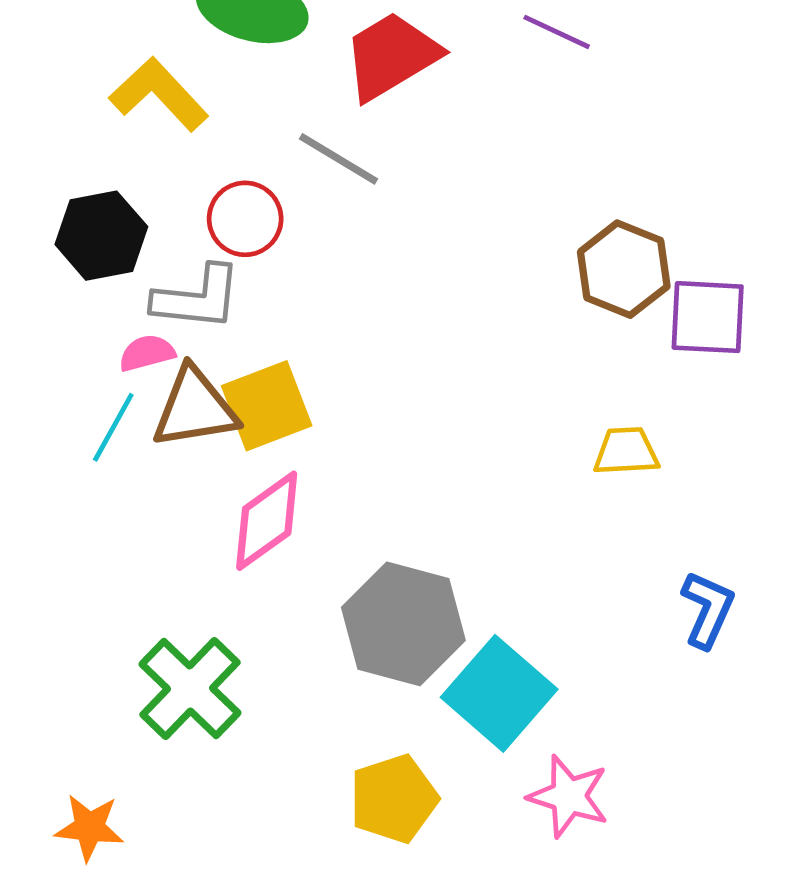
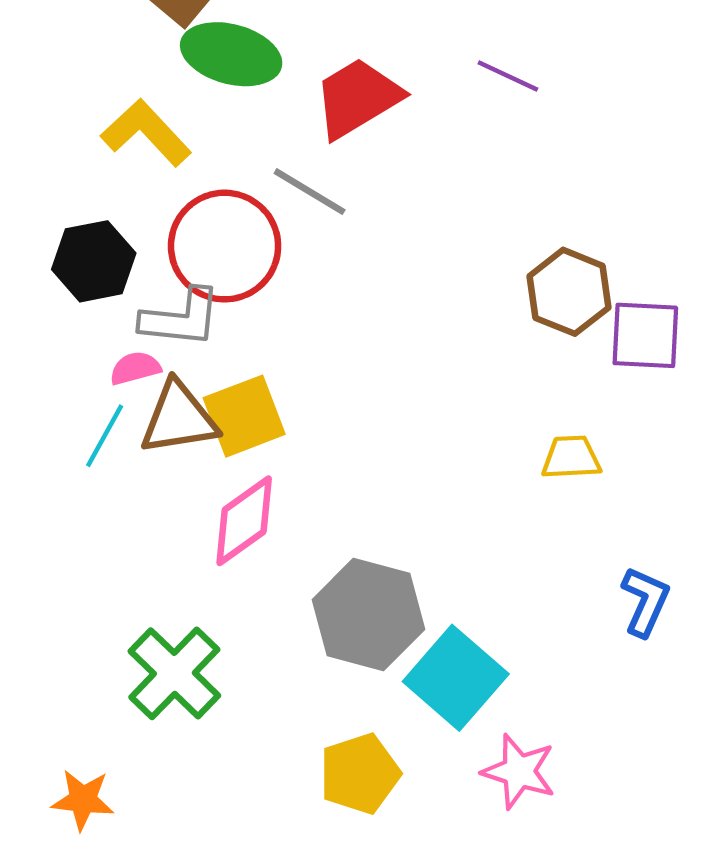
red circle: (245, 219) -> (225, 246), size x1.6

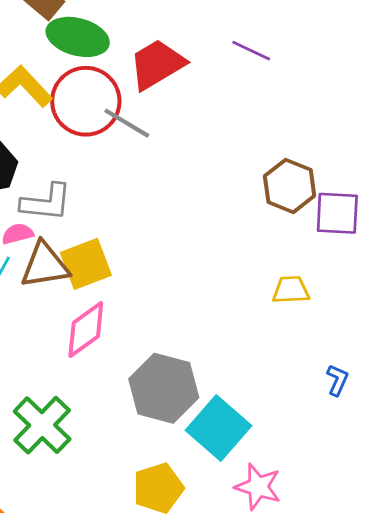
red circle: (225, 246) -> (86, 101), moved
blue L-shape: (645, 601) -> (337, 380), size x0.7

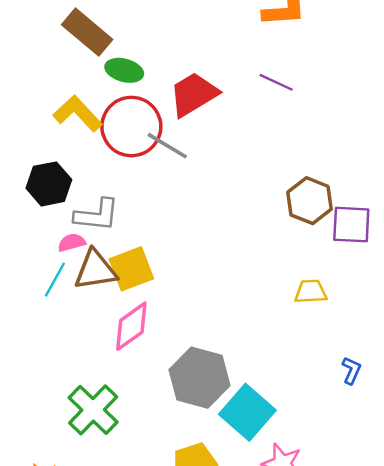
green ellipse: (78, 37) -> (124, 70), size x0.7

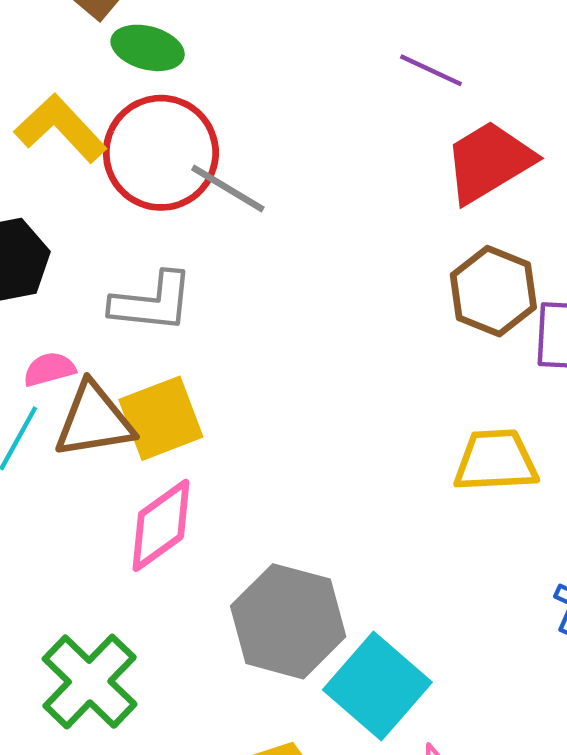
red trapezoid: (194, 94) -> (489, 162), moved
gray L-shape: (97, 215) -> (152, 302), moved
yellow trapezoid: (311, 292) -> (496, 461), size x1.4

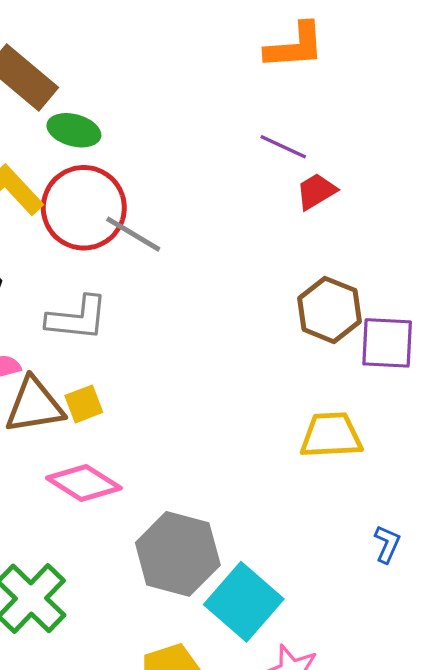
red trapezoid: (489, 162) -> (316, 191), moved, size x0.6
yellow square: (161, 418) -> (84, 404), size x0.6
pink diamond: (161, 525) -> (84, 483), turned 68

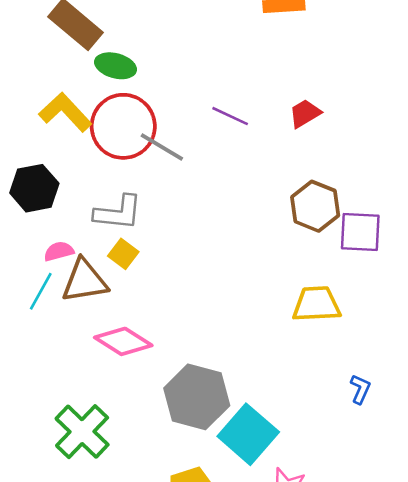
purple line: (283, 147) -> (230, 116), moved
yellow square: (84, 404) -> (123, 254), moved, turned -32

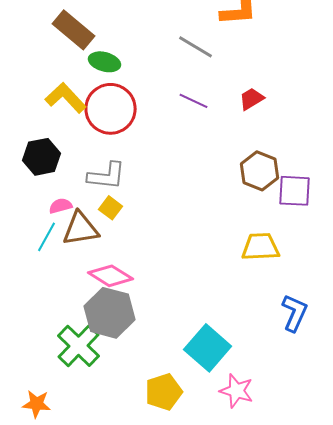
gray line: (162, 147) -> (196, 47), moved
blue L-shape: (360, 389) -> (295, 313), size x1.6
gray hexagon: (197, 397) -> (110, 313), moved

